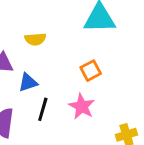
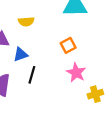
pink star: (82, 106) -> (76, 73), moved

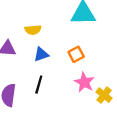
blue triangle: (21, 54) -> (41, 54), moved
yellow cross: (95, 94) -> (104, 95), moved, turned -35

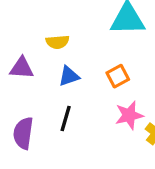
pink star: (84, 82) -> (129, 115), turned 30

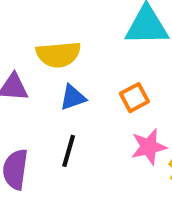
yellow semicircle: (57, 42) -> (58, 54), size x1.5

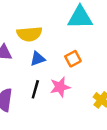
pink star: (149, 147) -> (60, 87), moved

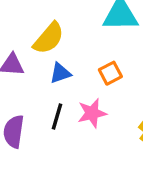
yellow semicircle: (29, 34) -> (49, 38), turned -45

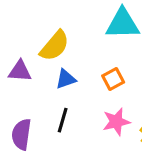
pink star: (92, 113) -> (116, 122), moved

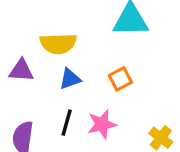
yellow semicircle: (55, 46) -> (58, 44), turned 48
pink star: (116, 122) -> (102, 124), moved

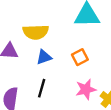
pink star: (102, 124) -> (86, 89), moved

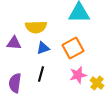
orange square: (80, 57) -> (73, 48), size x1.5

